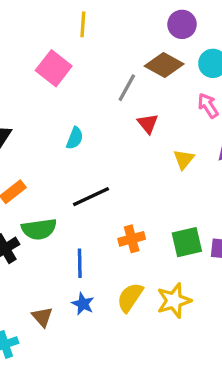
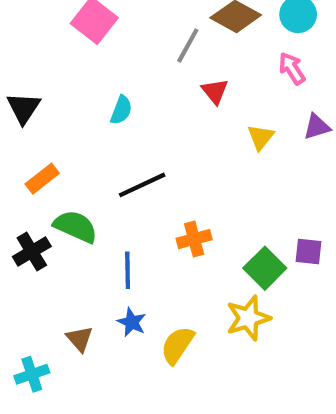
green semicircle: (39, 229) -> (76, 227), turned -148
green square: (187, 242) -> (265, 268), moved, turned -32
yellow semicircle: (130, 297) -> (177, 345), moved

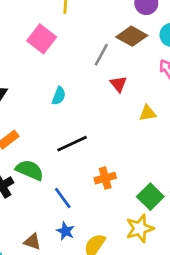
yellow triangle: (261, 137) -> (148, 113), turned 42
blue line: (128, 270) -> (63, 198), turned -35
brown triangle: (80, 339) -> (32, 242), turned -30

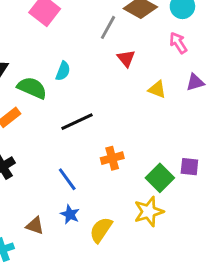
yellow triangle: (148, 113) -> (157, 89), turned 30
green semicircle: (30, 170) -> (32, 88), moved

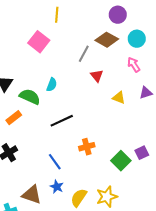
purple square: (189, 167) -> (142, 153), turned -32
yellow star: (149, 212) -> (107, 197), moved
brown triangle: (35, 226) -> (32, 195), size x1.5

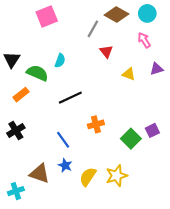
pink square: (39, 42) -> (47, 17), turned 30

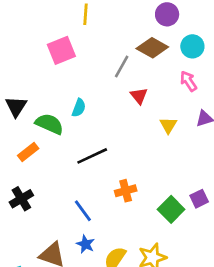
yellow triangle: (129, 74) -> (168, 125), turned 40

